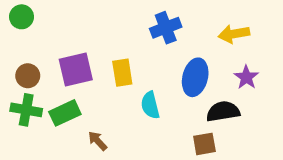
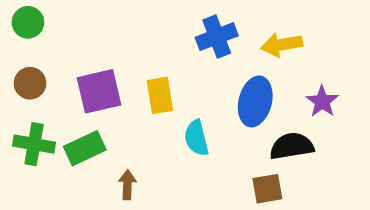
yellow arrow: (234, 34) -> (282, 45), moved
brown circle: (28, 76) -> (30, 83), moved
brown arrow: (97, 141) -> (127, 185), turned 45

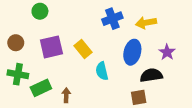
green circle: (28, 22) -> (40, 11), moved
yellow rectangle: (160, 95) -> (83, 49), turned -30
green rectangle: (85, 148) -> (41, 88), moved

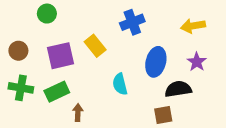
yellow arrow: (146, 23) -> (193, 26), moved
yellow rectangle: (83, 49) -> (95, 46), moved
green rectangle: (41, 88) -> (57, 92), moved

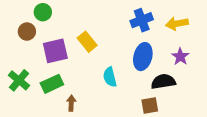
blue cross: (132, 22) -> (142, 20), moved
brown circle: (18, 51) -> (27, 32), moved
green cross: (21, 88) -> (19, 80), turned 30

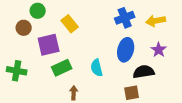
yellow rectangle: (87, 42) -> (70, 24), moved
green cross: (19, 80) -> (17, 71), turned -30
green rectangle: (52, 84) -> (62, 68), moved
brown arrow: (71, 103) -> (74, 93), moved

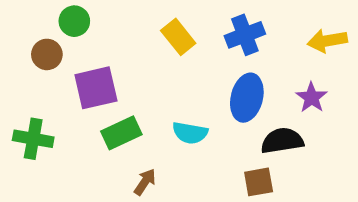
yellow arrow: (156, 21) -> (327, 41), moved
yellow rectangle: (70, 24) -> (178, 37), moved
cyan semicircle: (97, 68) -> (190, 133), turned -66
brown arrow: (74, 93) -> (145, 182), turned 32

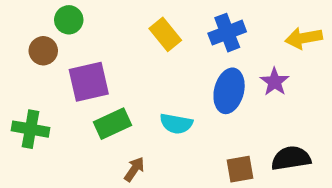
purple star: (312, 98) -> (275, 82), moved
black semicircle: (282, 141) -> (291, 158), moved

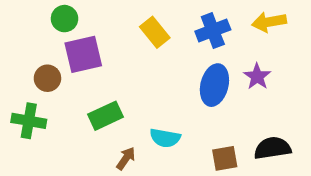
yellow arrow: (304, 38) -> (269, 22), moved
brown circle: (43, 51) -> (47, 78), moved
purple square: (89, 82) -> (83, 54), moved
cyan semicircle: (176, 124) -> (165, 138), moved

